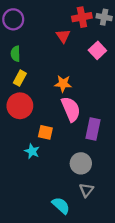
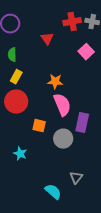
red triangle: (63, 36) -> (47, 39), moved
cyan star: (32, 151) -> (20, 154), moved
gray circle: (81, 163) -> (63, 139), moved

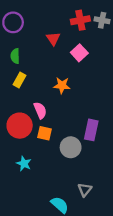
pink square: (86, 52) -> (79, 53), moved
red circle: (16, 102) -> (20, 126), moved
pink semicircle: (62, 105) -> (40, 110), moved, size x0.7

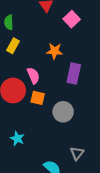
purple rectangle: (91, 130) -> (74, 73), moved
cyan star: (24, 164) -> (17, 138), moved

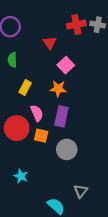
pink square: (72, 19) -> (66, 65), moved
yellow rectangle: (13, 46) -> (25, 88), moved
purple rectangle: (74, 73) -> (61, 116), moved

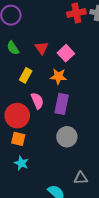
red triangle: (50, 43) -> (42, 48), moved
green semicircle: (12, 60) -> (13, 48), turned -32
orange square: (41, 136) -> (18, 139), moved
gray triangle: (81, 191) -> (81, 178), turned 48

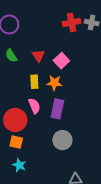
yellow rectangle: (26, 75) -> (34, 82), moved, turned -32

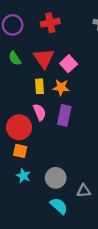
red cross: (71, 22) -> (50, 23), moved
red triangle: (38, 56) -> (44, 58), size x1.5
gray circle: (62, 140) -> (56, 178), moved

